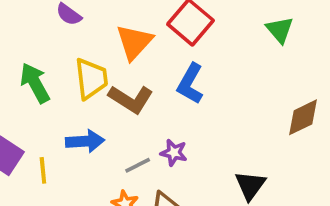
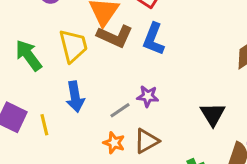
brown L-shape: (131, 99) -> (115, 36), moved
blue arrow: (85, 141) -> (75, 97), turned 92

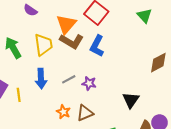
gray line: (120, 110) -> (69, 79), moved

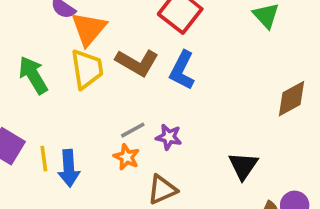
orange triangle: (66, 24) -> (89, 29), moved
blue arrow: (41, 79) -> (69, 168), moved
orange star: (63, 112) -> (127, 157), moved

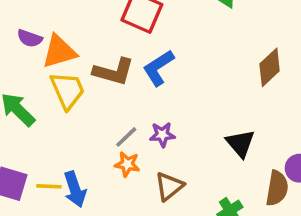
orange triangle: (89, 29) -> (59, 52), turned 48
blue L-shape: (182, 70) -> (158, 68), turned 45
yellow line: (44, 159) -> (49, 186), turned -65

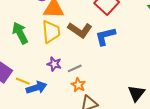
purple star: (162, 135) -> (54, 64), moved
orange star: (127, 164) -> (78, 85), moved
blue arrow: (75, 189) -> (37, 88), turned -108

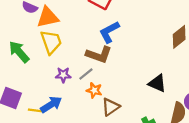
brown L-shape: (80, 30) -> (99, 55), moved
yellow line: (23, 81) -> (36, 110), moved
black triangle: (136, 93) -> (157, 83), turned -30

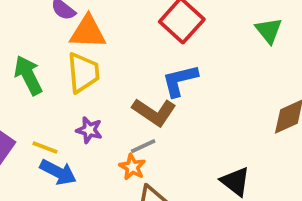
gray line: (86, 74) -> (143, 146), moved
blue arrow: (51, 104) -> (58, 172), turned 45
yellow line: (36, 110) -> (45, 147), moved

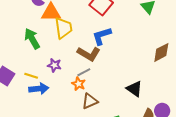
yellow trapezoid: (83, 73) -> (63, 28), moved
green arrow: (28, 75) -> (32, 39), moved
blue arrow: (58, 172) -> (39, 89), turned -30

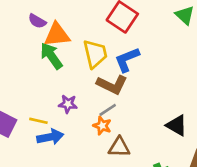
yellow trapezoid: (63, 28) -> (95, 54), moved
green arrow: (32, 39) -> (51, 56), moved
brown triangle: (90, 101) -> (119, 147), turned 30

